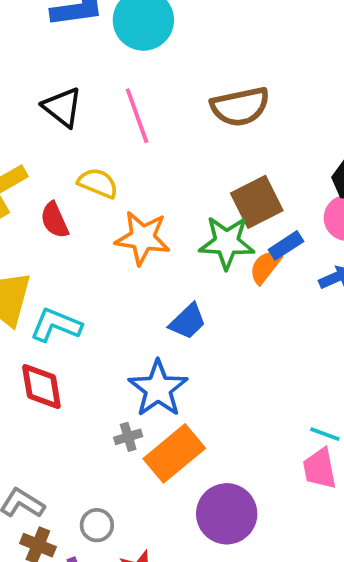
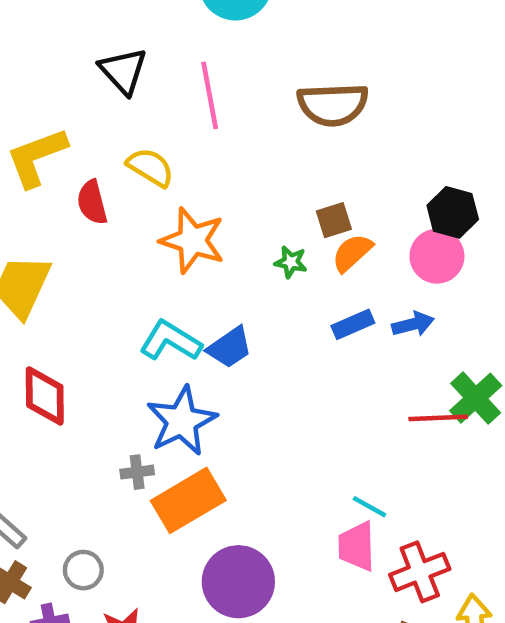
brown square: (257, 202) -> (334, 220), size x0.6
green star: (227, 242) -> (291, 262), size x0.5
blue rectangle: (286, 245) -> (353, 324), moved
orange semicircle: (265, 267) -> (352, 253), moved
cyan L-shape: (56, 325) -> (171, 341), moved

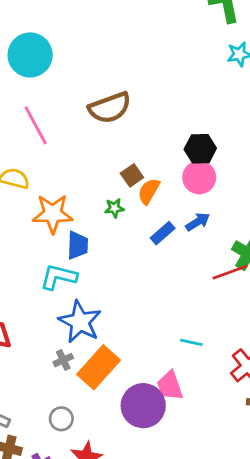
blue trapezoid: (230, 347) -> (78, 245), moved, turned -36
cyan line: (370, 507) -> (191, 342), moved
pink trapezoid: (357, 546) -> (170, 386), moved
gray circle: (83, 570) -> (61, 419), moved

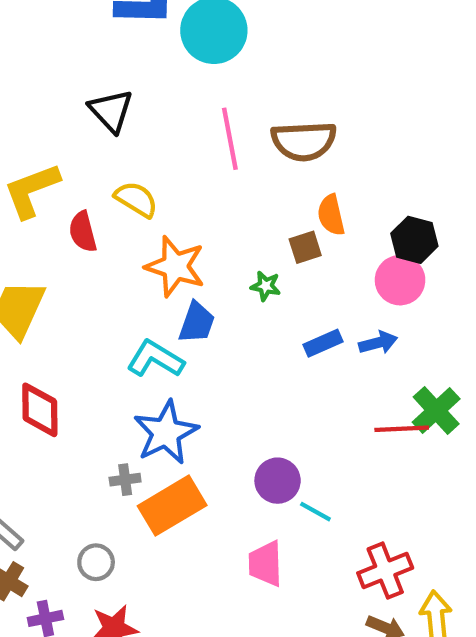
pink line: (36, 125) -> (230, 139), moved
orange semicircle: (149, 191) -> (331, 215), moved, turned -60
purple circle: (143, 406) -> (278, 481), moved, size x0.7

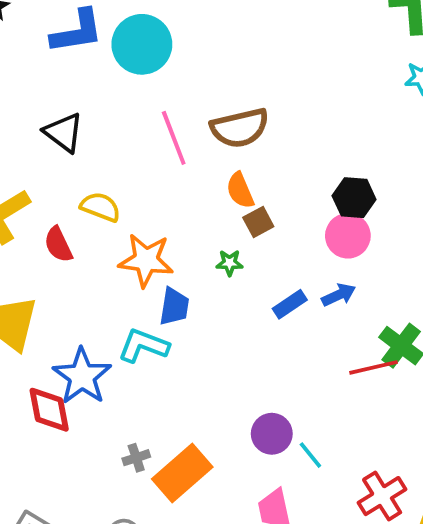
orange semicircle: (331, 215) -> (240, 190), moved
blue star: (166, 433) -> (82, 376), moved
cyan line: (315, 512) -> (310, 455), turned 32

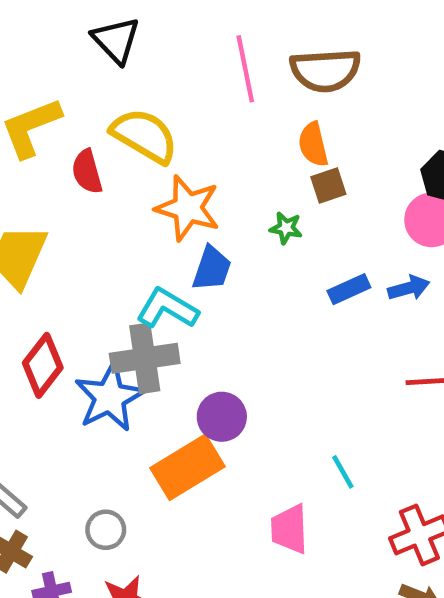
yellow semicircle: (100, 207) -> (145, 136), size x1.4
blue star: (82, 376) -> (110, 397), moved
red diamond: (49, 410) -> (43, 365), turned 39
purple circle: (272, 434) -> (222, 417), moved
gray cross: (136, 458) -> (145, 358), moved, size x2.0

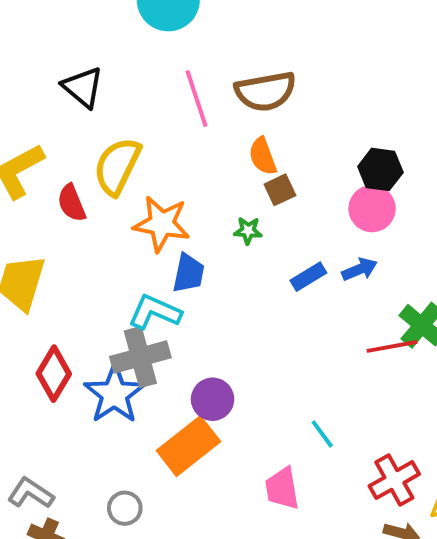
yellow semicircle: (145, 136) -> (117, 166), turned -88

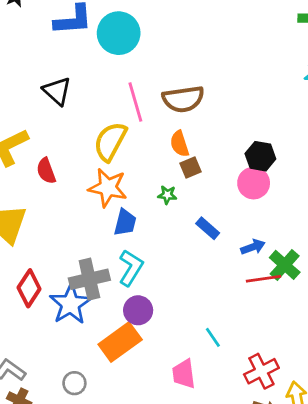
yellow semicircle: (117, 166) -> (110, 142), moved
blue arrow: (360, 269) -> (253, 247), moved
blue rectangle: (308, 277) -> (208, 228), turned 70
cyan L-shape: (155, 312) -> (131, 268), moved, turned 96

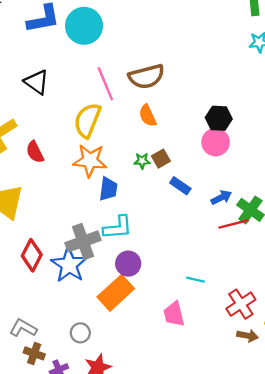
brown square: (190, 167) -> (161, 159), moved
cyan L-shape: (131, 268) -> (118, 228), turned 60
cyan line: (213, 337) -> (196, 280), turned -36

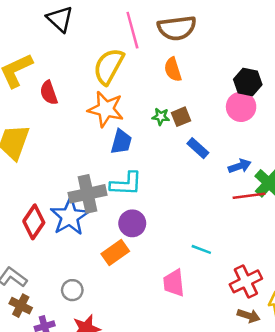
red diamond: (32, 255) -> (34, 222), moved
orange rectangle: (116, 293) -> (115, 253), size x0.7

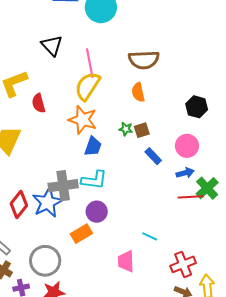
pink line: (132, 30) -> (90, 63), moved
pink circle: (241, 107) -> (187, 146), moved
gray circle: (72, 290) -> (45, 261), size x1.8

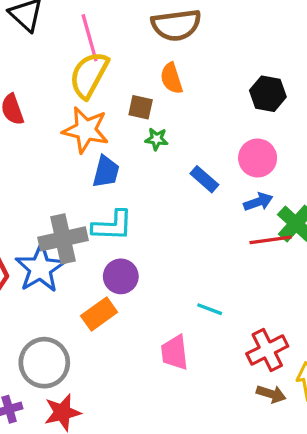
brown square: (142, 130) -> (141, 107), moved, turned 35

